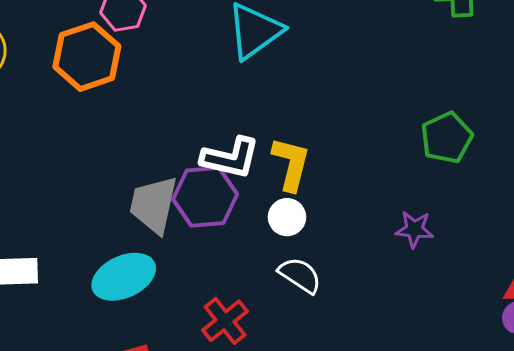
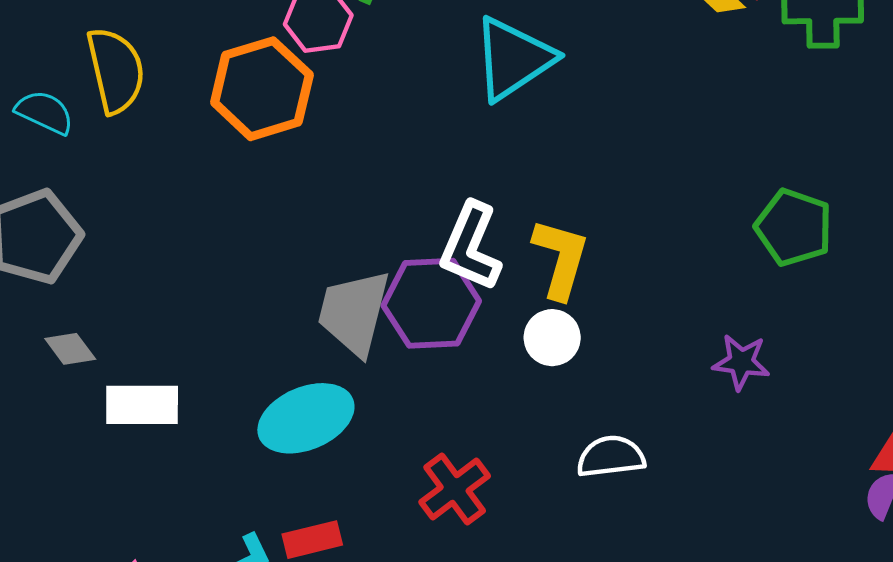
green pentagon: (447, 138) -> (794, 227), turned -30
white L-shape: (230, 158) -> (471, 247), turned 98
white semicircle: (300, 275) -> (611, 457), moved, turned -42

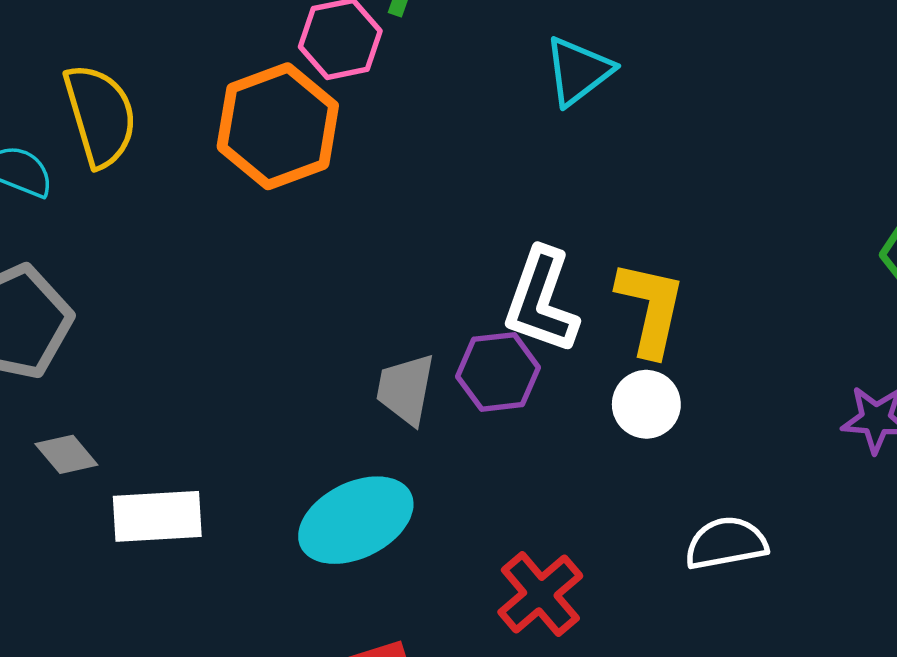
cyan triangle: (513, 59) -> (578, 71), size x0.7
purple hexagon: (431, 303) -> (498, 372), size x0.7
gray trapezoid: (354, 313) -> (406, 389), size x0.7

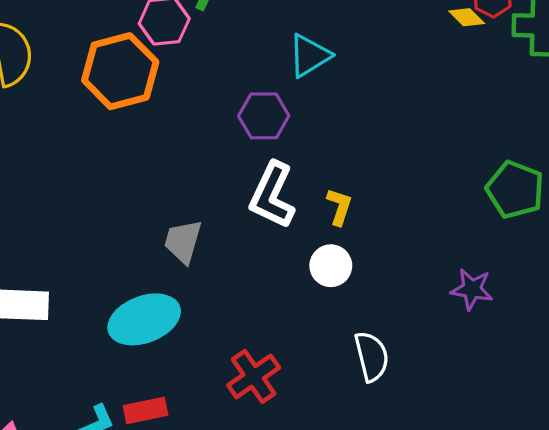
yellow L-shape: (651, 308) -> (339, 207), size x0.6
purple hexagon: (498, 372) -> (264, 116), moved
white semicircle: (726, 543) -> (372, 356), turned 81

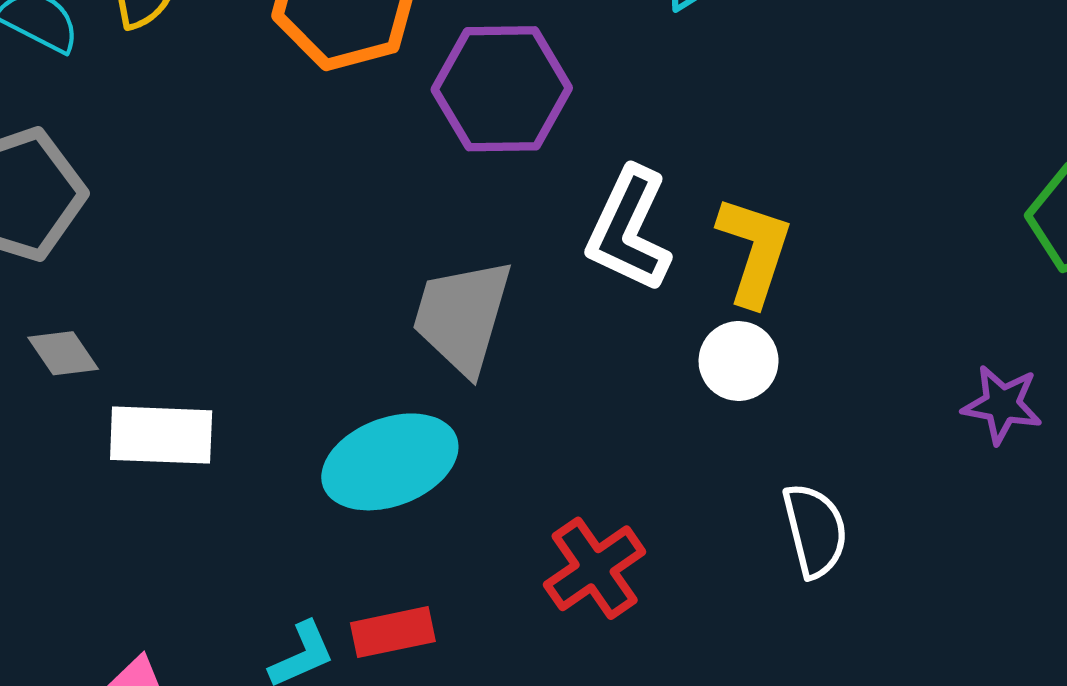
purple hexagon: (264, 116) -> (502, 89), moved, size x1.4
yellow L-shape: (339, 207) -> (754, 251), size x1.6
gray trapezoid: (183, 242) -> (462, 316), size x1.4

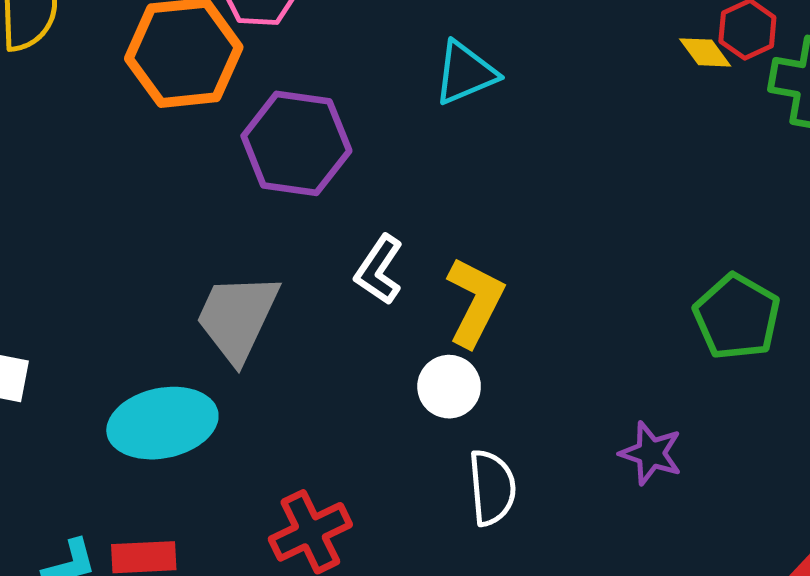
white L-shape: (629, 230) -> (379, 270), size x0.7
white semicircle: (815, 530) -> (492, 488), moved

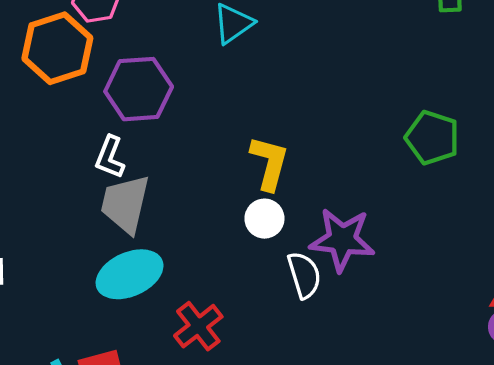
white L-shape: (379, 270) -> (110, 157), moved
cyan ellipse: (162, 423) -> (130, 274), moved
purple star: (651, 453) -> (342, 240), moved, size x1.6

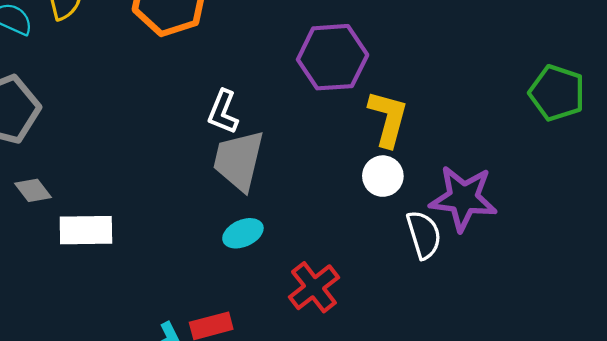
purple hexagon: (139, 89) -> (333, 57), moved
cyan ellipse: (130, 274) -> (243, 233), size x0.6

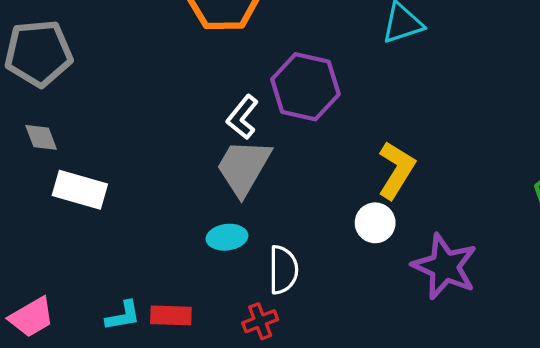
purple hexagon: (333, 57) -> (305, 87), moved
white semicircle: (424, 235) -> (283, 270), moved
red cross: (314, 287) -> (260, 321), moved, size x0.7

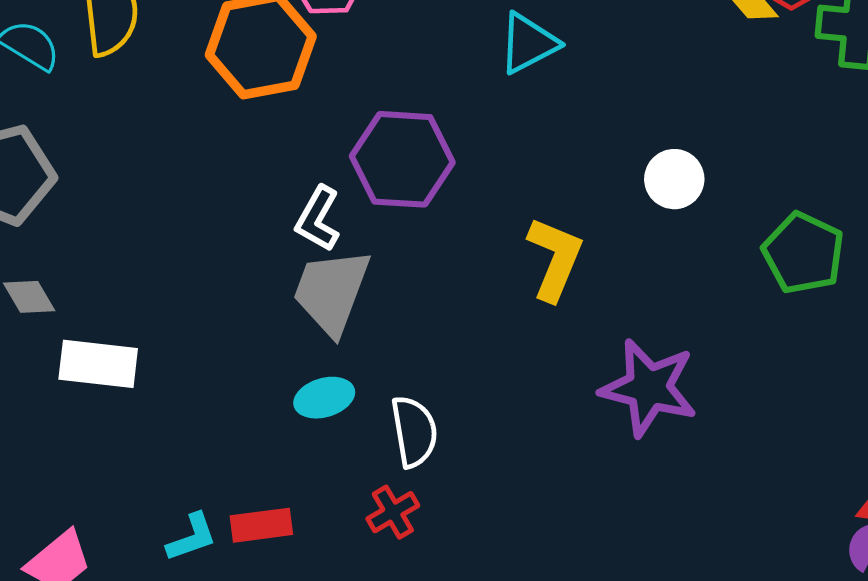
white circle: (375, 223) -> (674, 179), moved

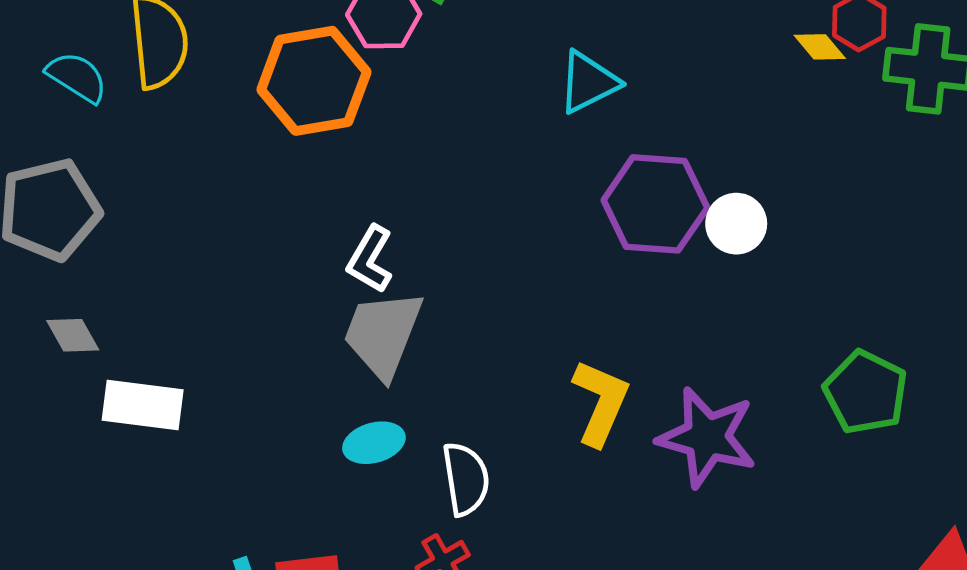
purple hexagon: (402, 159) -> (655, 204), moved
green pentagon: (803, 253) -> (866, 392), moved
yellow L-shape: (555, 259) -> (601, 402), moved

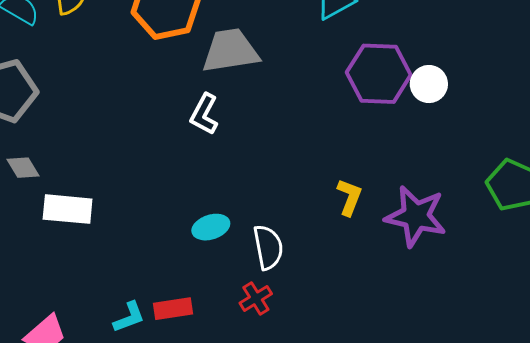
gray trapezoid: (383, 334) -> (230, 51), moved, turned 62
yellow L-shape: (601, 402) -> (349, 197), size x0.7

